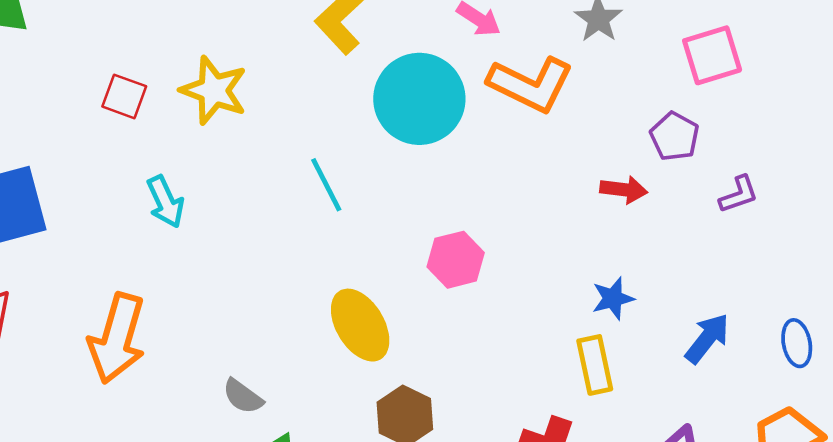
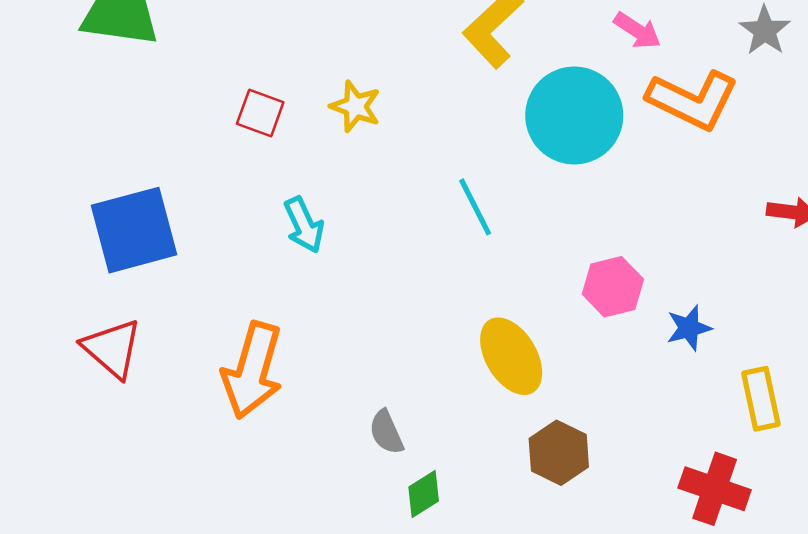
yellow star: (214, 90) -> (355, 106), size x0.7
blue star: (613, 298) -> (689, 328), moved
gray semicircle: (243, 396) -> (386, 432), turned 30

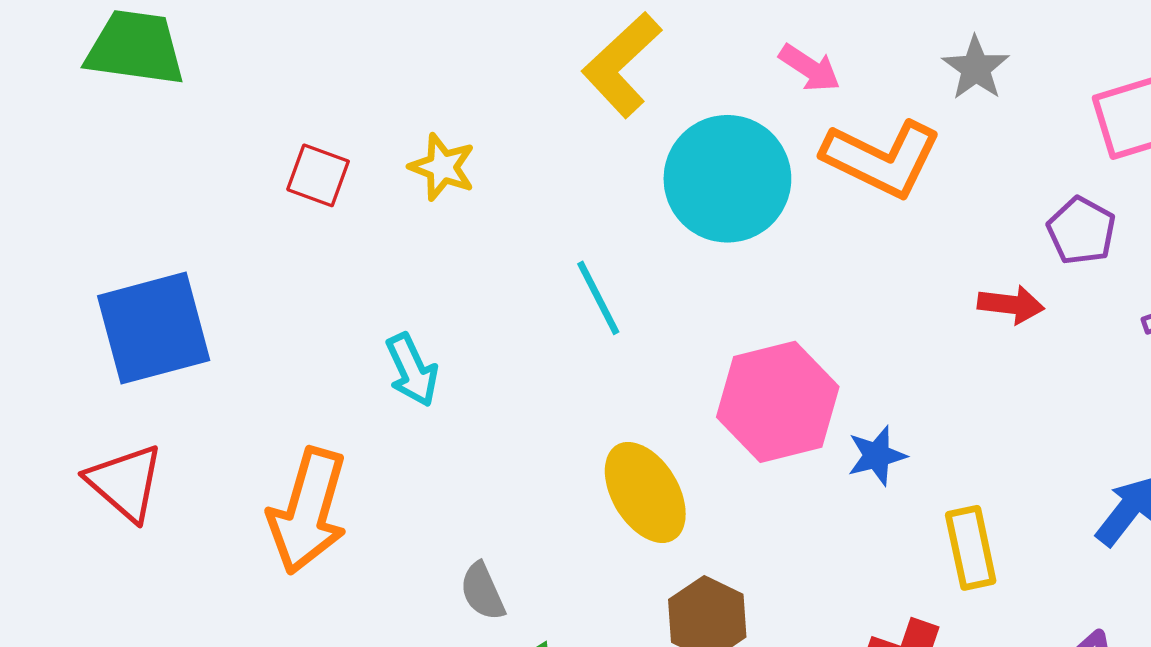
cyan arrow: (304, 225) -> (412, 370), moved
pink hexagon: (613, 287) -> (778, 402), size x1.5

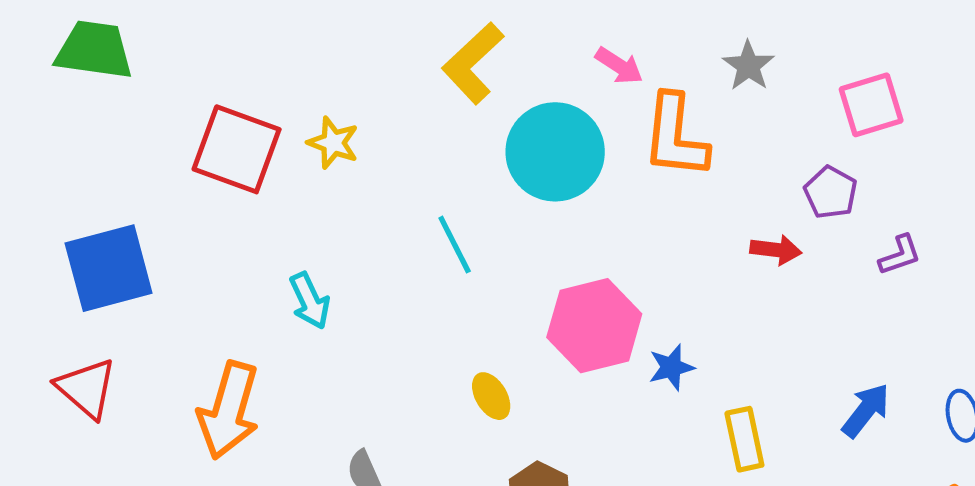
orange L-shape: (882, 159) -> (675, 136), turned 70
red square: (318, 175) -> (237, 149), size x1.8
yellow ellipse: (645, 492) -> (491, 396), size x0.6

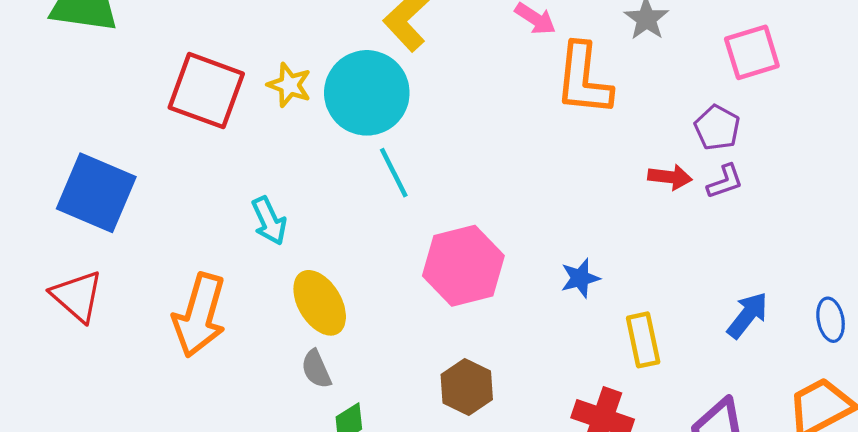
cyan circle: (555, 152) -> (367, 93), moved
purple L-shape: (900, 255) -> (725, 182), moved
blue square: (109, 268) -> (96, 193), turned 38
pink hexagon: (594, 326) -> (463, 266), moved
yellow ellipse: (491, 396) -> (320, 303), moved, size x1.6

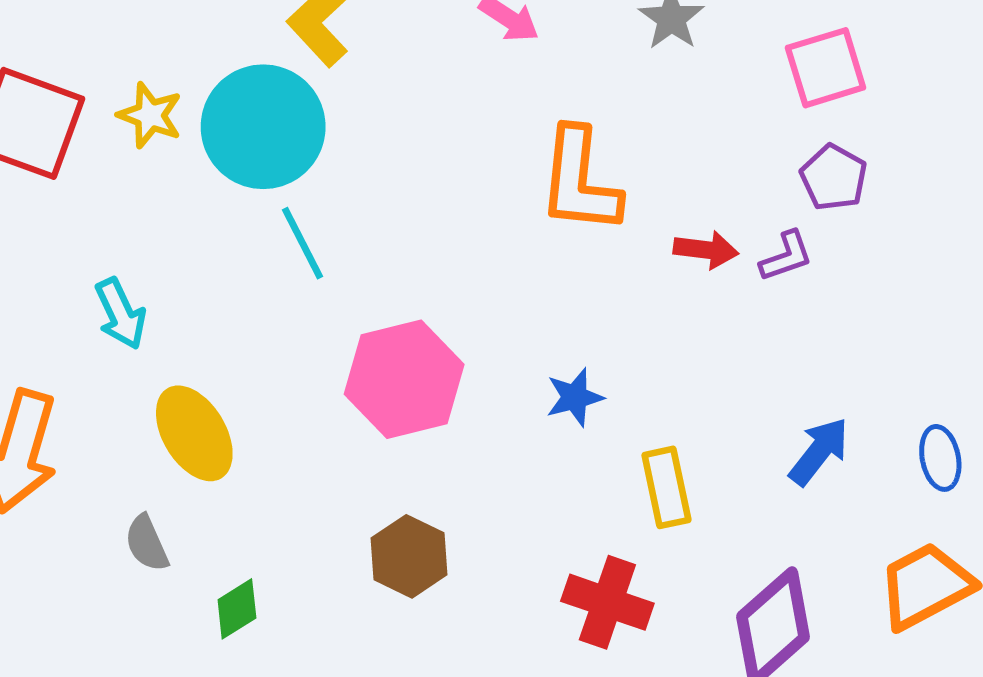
orange L-shape: (584, 79) -> (580, 181), moved
purple pentagon: (717, 128) -> (834, 178), moved
gray semicircle: (316, 369) -> (147, 543), moved

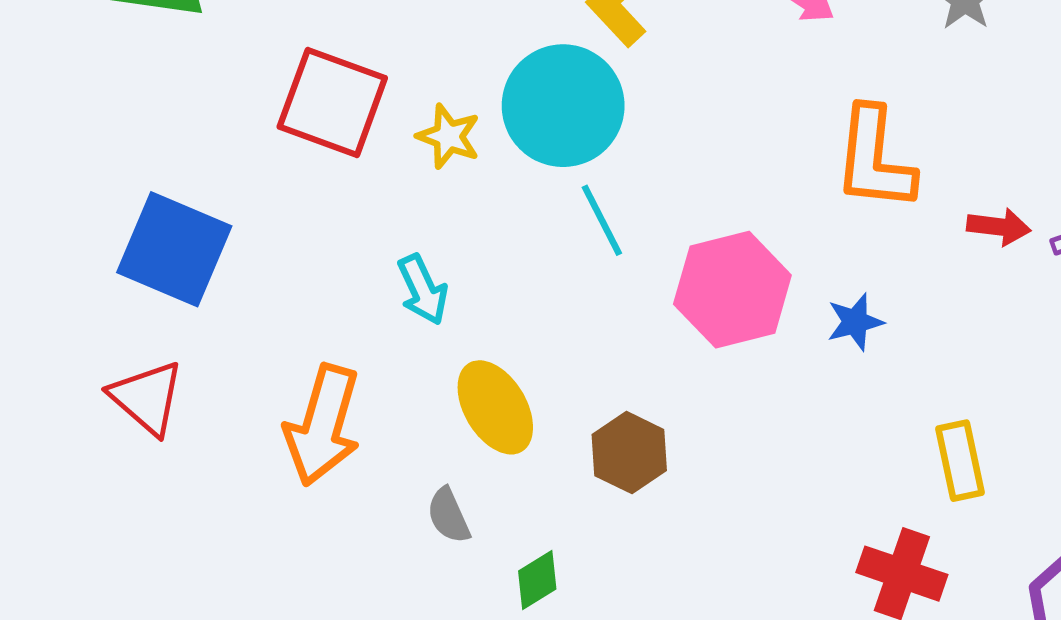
yellow star: (150, 115) -> (449, 136), moved
pink hexagon: (404, 379) -> (732, 290), moved
blue star: (575, 397) -> (855, 322), moved
brown hexagon: (409, 556) -> (629, 453), moved

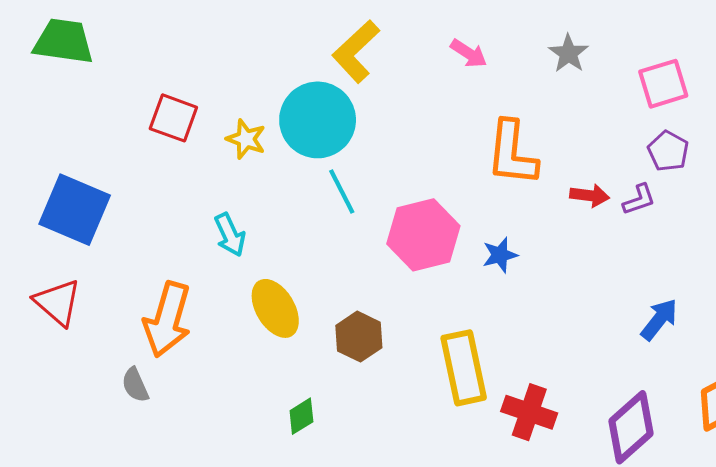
red square: (332, 102) -> (173, 118), size x0.7
yellow rectangle: (960, 461) -> (464, 368), moved, size x1.5
gray semicircle: (449, 515) -> (135, 385), moved

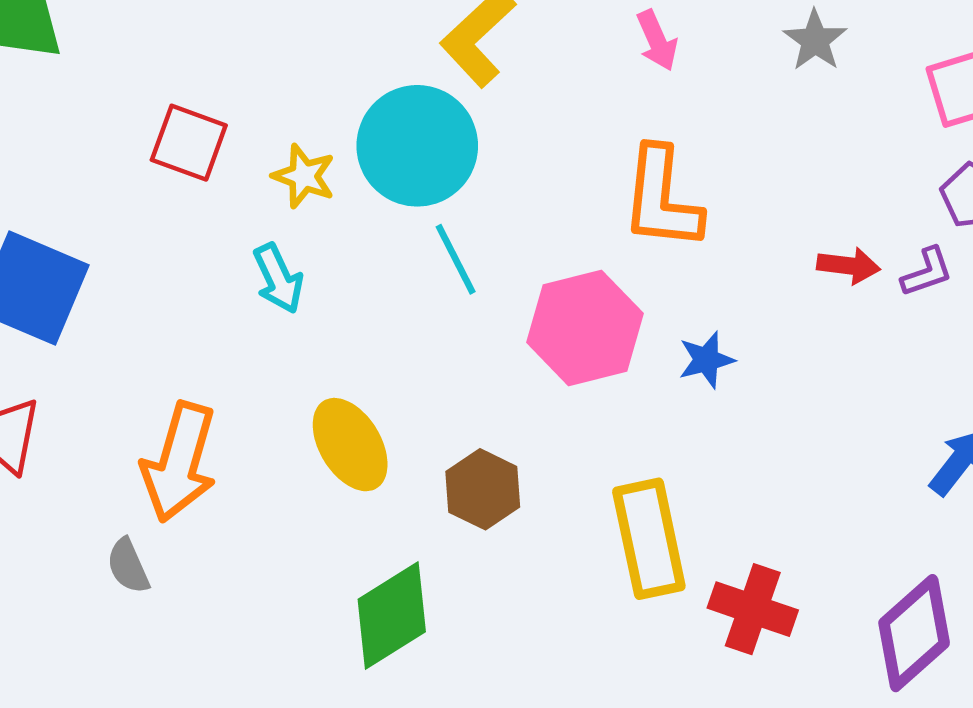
pink arrow: (469, 53) -> (657, 40), turned 33
orange L-shape: (512, 153) -> (662, 199), moved
cyan arrow: (230, 235) -> (278, 278), moved
green diamond: (301, 416) -> (392, 615), size x1.8

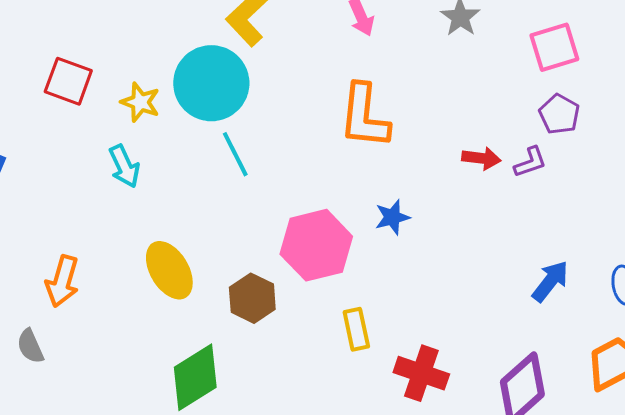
pink hexagon: (585, 328) -> (316, 245), moved
orange arrow: (179, 462) -> (62, 281), size x0.7
yellow rectangle: (649, 539) -> (356, 329), size x0.6

